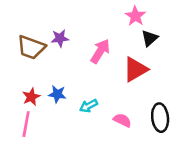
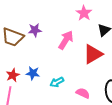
pink star: (135, 16) -> (84, 13), moved

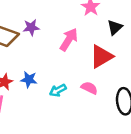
pink semicircle: (83, 93) -> (89, 88), moved

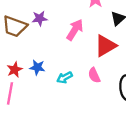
pink semicircle: (89, 88) -> (94, 75), turned -140

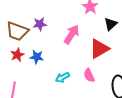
blue star: (37, 67) -> (37, 57), moved
red star: (15, 70) -> (17, 55), moved

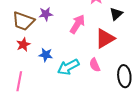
blue star: (37, 57) -> (46, 55), moved
cyan arrow: (62, 77) -> (68, 67), size x1.5

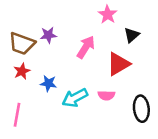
pink semicircle: (95, 65) -> (106, 95), turned -64

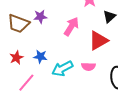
red star: (22, 71) -> (16, 58), moved
pink line: (17, 115) -> (26, 83), moved, turned 30

